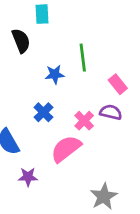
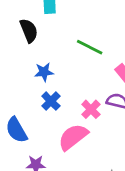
green line: (83, 58) -> (90, 47), turned -56
blue star: (55, 74) -> (44, 72), moved

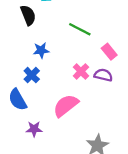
blue cross: (51, 101) -> (32, 75), moved
pink cross: (91, 109) -> (81, 71), moved

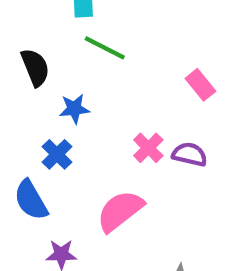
black semicircle: (28, 15) -> (35, 67), moved
green line: (80, 29) -> (105, 48), moved
pink rectangle: (109, 52) -> (200, 85), moved

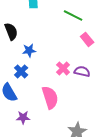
green line: (105, 48) -> (73, 15), moved
pink semicircle: (120, 211) -> (50, 97), turned 110

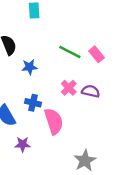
green line: (73, 15) -> (70, 52), moved
blue cross: (21, 71) -> (33, 103), moved, turned -32

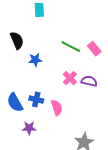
blue cross: (33, 103) -> (36, 99), moved
pink semicircle: (54, 121) -> (57, 108), size x0.7

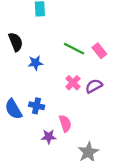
purple semicircle: (89, 81) -> (94, 86), turned -42
pink semicircle: (57, 108) -> (65, 123), moved
purple star: (29, 128) -> (49, 137), moved

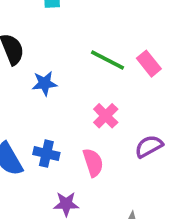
purple semicircle: (94, 86) -> (149, 146), moved
pink semicircle: (65, 123) -> (93, 163), moved

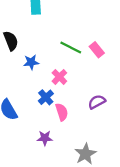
pink cross: (106, 116) -> (59, 77), moved
blue cross: (46, 154) -> (46, 97), moved, turned 35

